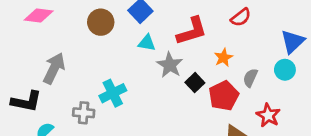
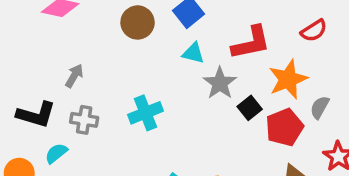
orange star: (223, 58) -> (288, 79), size x1.6
gray arrow: (54, 68) -> (74, 76), size x0.6
gray cross: (84, 113) -> (84, 120), moved

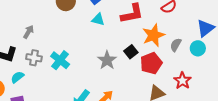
gray star: (220, 83) -> (107, 60), moved
gray semicircle: (320, 107) -> (176, 45), moved
cyan cross: (146, 113) -> (60, 60), moved, turned -30

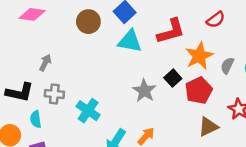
cyan triangle: (98, 19) -> (130, 41), size x1.5
cyan cross: (60, 60) -> (88, 111), moved
cyan semicircle: (17, 77) -> (36, 119), turned -56

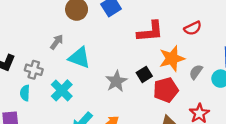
cyan triangle: (130, 41) -> (79, 58), moved
gray arrow: (45, 63) -> (57, 42), moved
cyan semicircle: (36, 119) -> (25, 93), moved

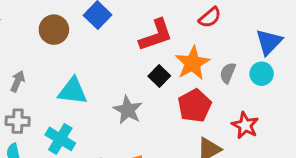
gray arrow: (57, 42) -> (18, 81), moved
black square: (144, 74) -> (159, 76), moved

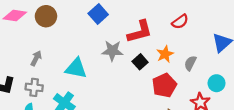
brown circle: (54, 30) -> (46, 16), moved
orange star: (192, 63) -> (165, 54), size x0.7
cyan circle: (262, 74) -> (217, 83), moved
gray star: (128, 110) -> (112, 51), moved, turned -30

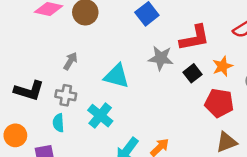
red pentagon: (164, 85) -> (219, 103), turned 30

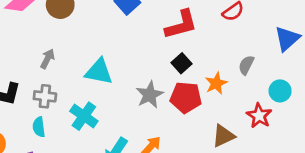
gray star: (161, 58) -> (150, 95), moved, turned -30
orange star: (223, 66) -> (216, 83), moved
red pentagon: (219, 103) -> (186, 97), moved

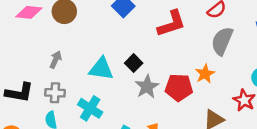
black square: (181, 63) -> (134, 63), moved
gray semicircle: (246, 65) -> (222, 41), moved, size x1.6

